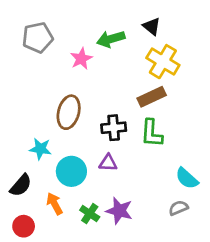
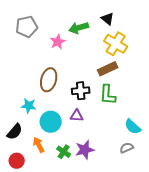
purple star: (119, 211) -> (85, 150), turned -30

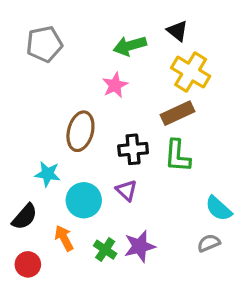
pink star: (58, 42) -> (115, 85), moved
purple triangle: (77, 116) -> (127, 190), turned 40

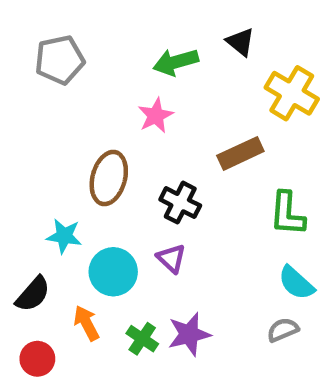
yellow cross: (191, 72) -> (292, 93), moved
black cross: (133, 149) -> (180, 203), turned 32
green L-shape: (177, 156) -> (287, 214), moved

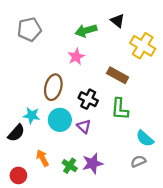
brown rectangle: (240, 153) -> (118, 75), turned 54
green L-shape: (287, 214) -> (120, 109), moved
cyan circle: (113, 272) -> (60, 120), moved
black semicircle: (33, 294) -> (16, 133), moved

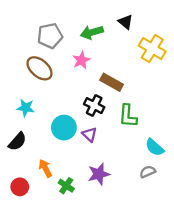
gray pentagon: (29, 29) -> (50, 36), moved
brown rectangle: (118, 75) -> (112, 82), moved
brown ellipse: (53, 87) -> (40, 68), moved, turned -65
cyan star: (32, 116) -> (26, 108), moved
green cross: (70, 166) -> (66, 186), moved

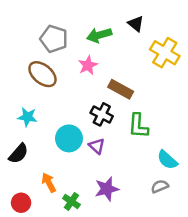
gray pentagon: (50, 36) -> (54, 39), turned 30

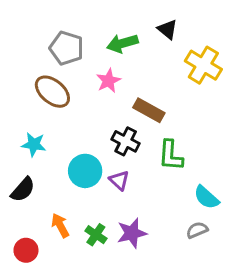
green cross: (71, 201) -> (96, 235), moved

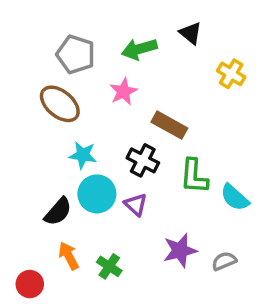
yellow cross: (203, 65) -> (231, 74), size x0.7
cyan star: (34, 144) -> (83, 155), moved
black semicircle: (23, 190) -> (58, 212), moved
cyan semicircle: (206, 197) -> (235, 197), moved
purple star: (132, 233) -> (180, 250), moved

